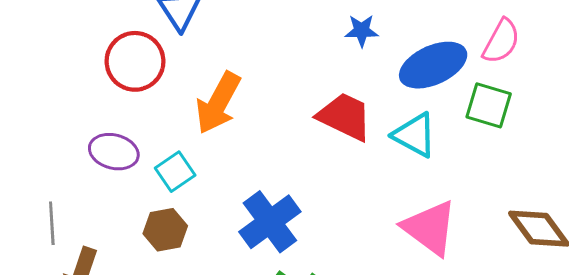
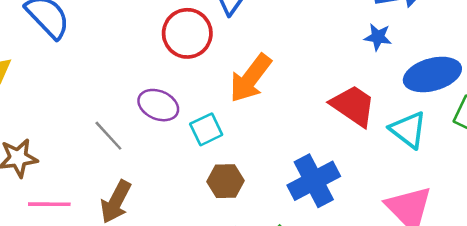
blue cross: (270, 222) -> (314, 181), moved
gray line: (52, 223) -> (108, 136), moved, turned -48
brown hexagon: (165, 230) -> (225, 181), moved

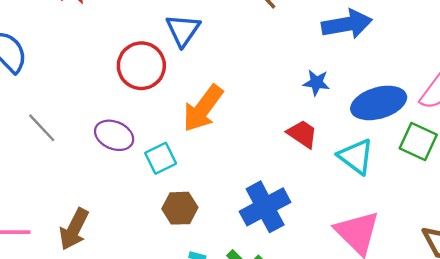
blue star: (378, 37) -> (316, 83), moved
red trapezoid: (353, 106) -> (302, 134), size x0.7
gray line: (108, 136) -> (42, 128), moved

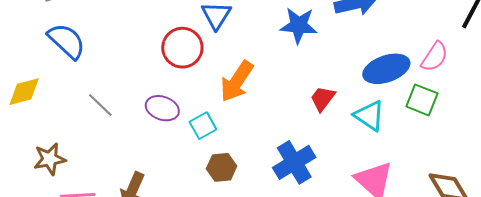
blue star: (316, 83) -> (299, 25), moved, size x1.6
red trapezoid: (302, 134) -> (323, 99), turned -84

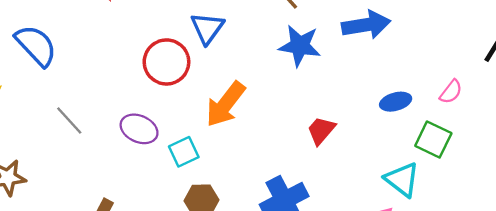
pink semicircle: (435, 57) -> (451, 92), size x0.7
blue ellipse: (386, 69) -> (396, 102), size x0.6
cyan triangle: (369, 116) -> (402, 179), moved

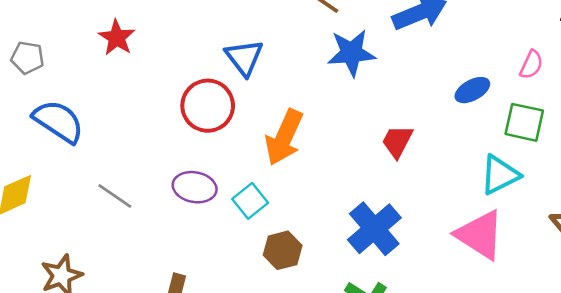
cyan triangle: (402, 179) -> (500, 175), turned -51

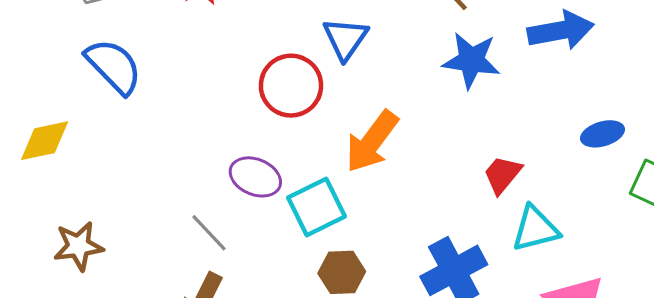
cyan triangle: (500, 175) -> (535, 229), moved
gray line: (115, 196) -> (209, 233), moved
cyan square: (250, 201) -> (316, 207), size x1.4

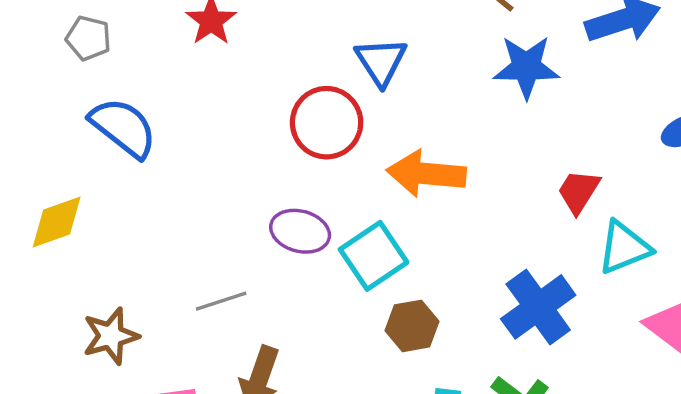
orange arrow: (372, 141) -> (426, 174), turned 66
gray line: (209, 233) -> (221, 301), moved, turned -57

